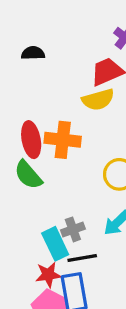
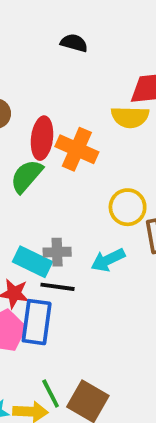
green semicircle: (28, 175) -> (26, 176), turned 64
cyan rectangle: (55, 244) -> (32, 262), turned -56

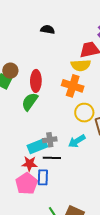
orange cross: (77, 149) -> (73, 86), moved
cyan rectangle: (32, 262) -> (37, 146), turned -42
blue rectangle: (37, 322) -> (43, 177), size x0.7

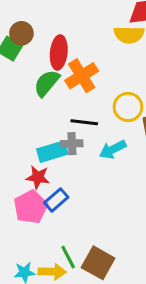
orange cross: (73, 86) -> (82, 76), moved, turned 35
black line: (52, 158) -> (84, 122), moved
blue rectangle: (43, 177) -> (56, 200), turned 42

